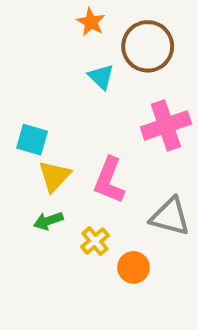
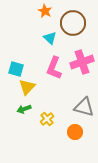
pink L-shape: (109, 180) -> (54, 68), moved
orange circle: (133, 267) -> (75, 132), moved

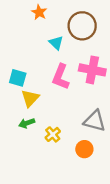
orange star: (45, 11) -> (39, 12), moved
pink cross: (82, 62) -> (92, 70), turned 30

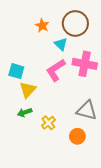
orange star: (39, 12) -> (42, 26), moved
cyan triangle: (56, 43) -> (61, 44), moved
pink L-shape: (61, 77) -> (56, 70), turned 35

